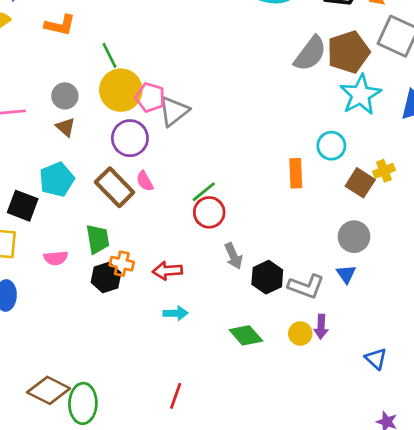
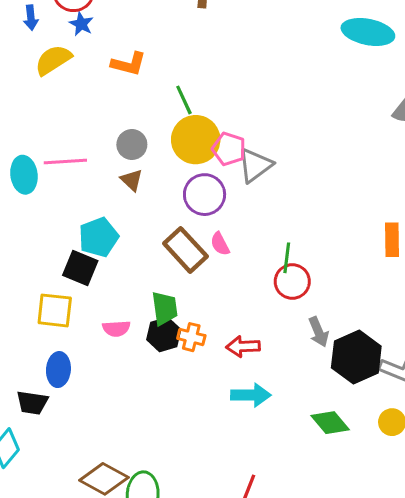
cyan pentagon: (57, 179) -> (99, 237), moved
green line: (204, 192) -> (287, 258), turned -45
black hexagon: (267, 277) -> (356, 357), size x1.4
black hexagon: (106, 278) -> (164, 334), moved
cyan arrow: (176, 313) -> (251, 395), size x1.4

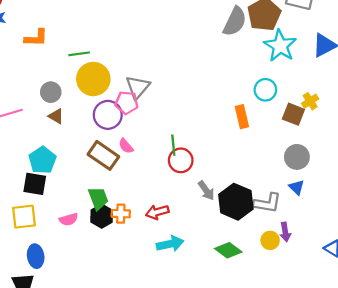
green line: (184, 100) -> (79, 54), turned -60
pink pentagon: (229, 149) -> (127, 103), moved

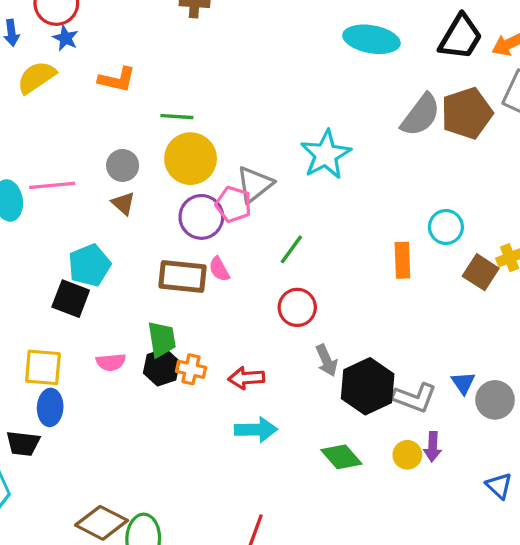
cyan star: (280, 46) -> (326, 155), moved
green line: (173, 145) -> (291, 249), moved, turned 30
brown rectangle: (103, 155) -> (182, 277), turned -40
gray circle: (297, 157) -> (495, 400), moved
yellow square: (24, 217) -> (43, 367), moved

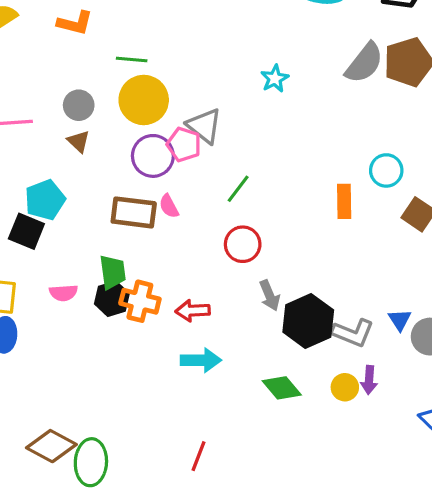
cyan star: (326, 155) -> (275, 79), moved, size x0.6
gray triangle: (255, 184) -> (204, 126), turned -45
orange cross: (191, 369) -> (140, 301), size x1.4

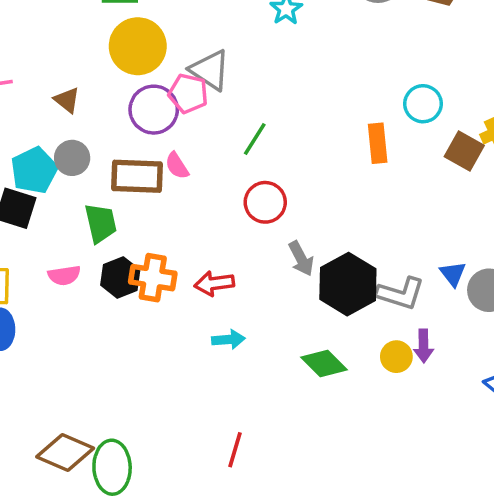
gray circle: (79, 105) -> (72, 158), moved
green trapezoid: (113, 272) -> (101, 223), moved
cyan arrow: (201, 360) -> (228, 339), size x0.7

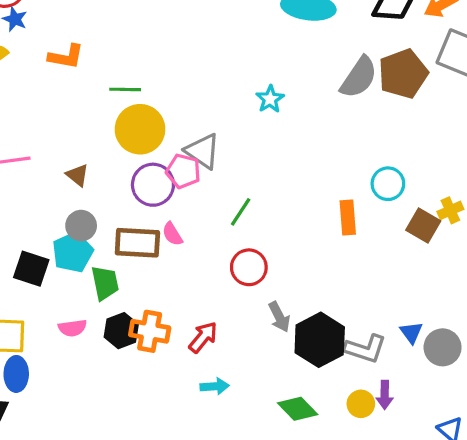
cyan pentagon: (34, 170) -> (73, 252), moved
red arrow: (214, 283) -> (203, 337), turned 136

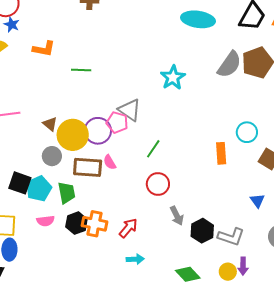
cyan star: (270, 99) -> (173, 77), size x1.4
yellow circle: (140, 129) -> (73, 135), moved
cyan pentagon: (73, 252) -> (39, 189), moved
blue triangle: (411, 332) -> (257, 201), moved
black hexagon: (320, 340) -> (202, 231), size x0.7

